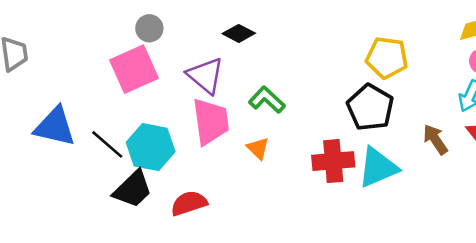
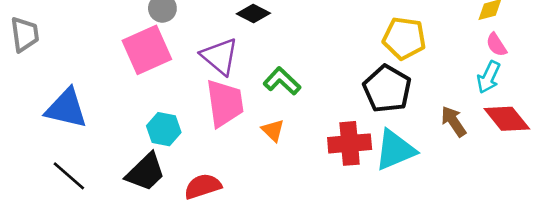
black line: (107, 144) -> (69, 176), moved
cyan hexagon: (151, 147) -> (164, 129), size x0.7

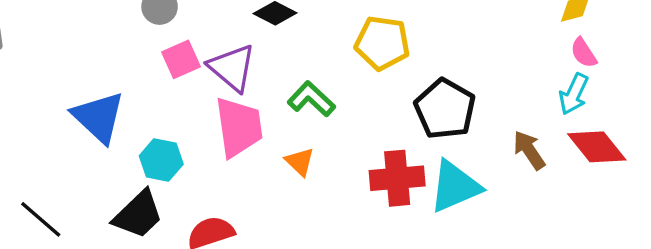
yellow pentagon: (404, 38) -> (382, 43), moved
pink square: (147, 50) -> (181, 59), moved, size x0.6
blue triangle: (66, 108) -> (99, 117), moved, turned 30

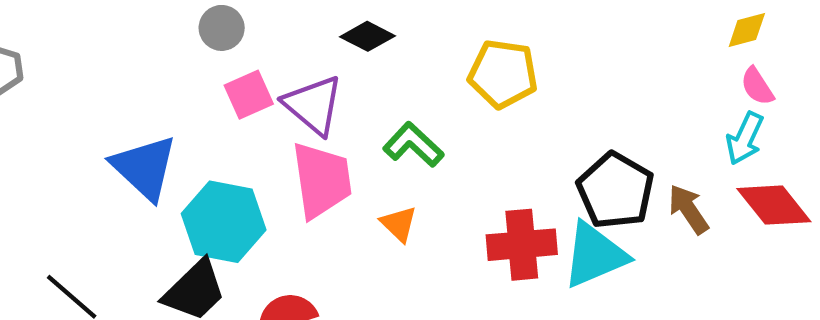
black pentagon: (445, 109) -> (616, 190), moved
cyan hexagon: (161, 160) -> (224, 222), size x1.5

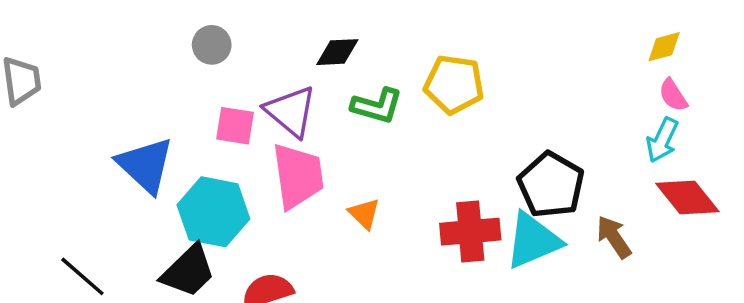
black diamond: (368, 36) -> (337, 52), turned -30
pink square: (249, 95) -> (235, 126), moved, turned 33
green L-shape: (413, 145) -> (377, 106), moved, turned 153
brown arrow: (688, 209) -> (614, 237), moved

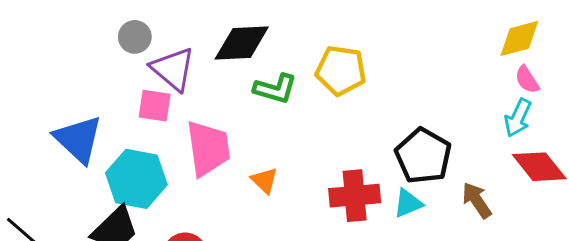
yellow diamond: (664, 47) -> (519, 38), size x1.4
black diamond: (337, 52) -> (242, 43), size x1.5
purple triangle: (291, 111) -> (173, 69), moved
cyan triangle: (533, 241) -> (408, 203), size x0.6

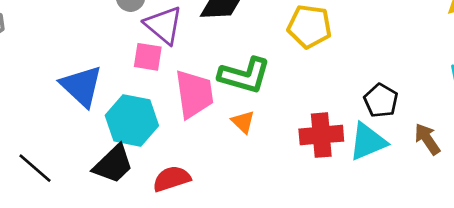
green L-shape: (275, 89) -> (244, 75), moved, size x1.4
black pentagon: (423, 156) -> (381, 101), size x0.7
cyan triangle: (408, 203) -> (368, 142), size x1.5

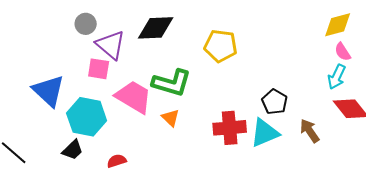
pink trapezoid: (194, 94) -> (134, 97), turned -51
black trapezoid: (113, 164) -> (73, 150), size x0.7
red semicircle: (172, 179) -> (117, 161), size x0.7

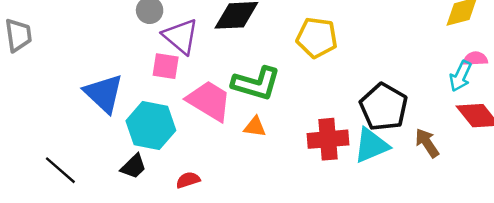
pink semicircle: (343, 52) -> (475, 59), moved, turned 120
black pentagon: (275, 102) -> (384, 107), size x1.5
orange triangle: (171, 118) -> (255, 127), turned -36

